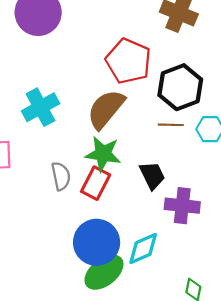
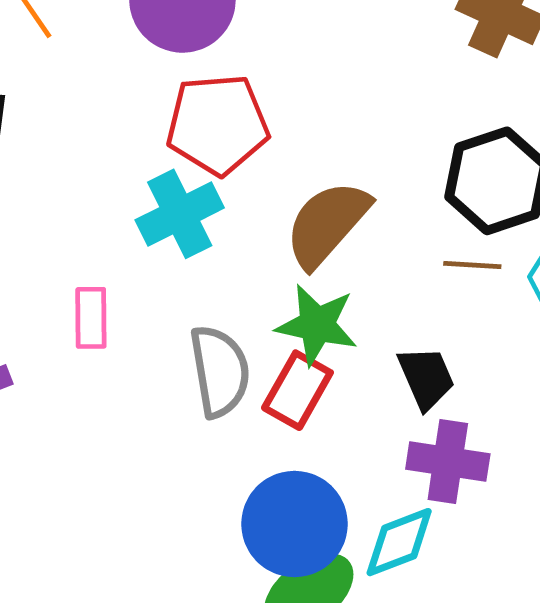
red pentagon: (128, 61) -> (218, 124), moved, turned -30
gray semicircle: (61, 176) -> (220, 371), size x1.4
purple cross: (182, 206) -> (448, 461), moved

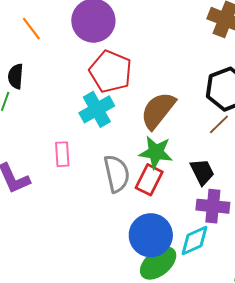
red pentagon: (218, 124) -> (111, 72), turned 30
brown line: (472, 265) -> (219, 124), turned -45

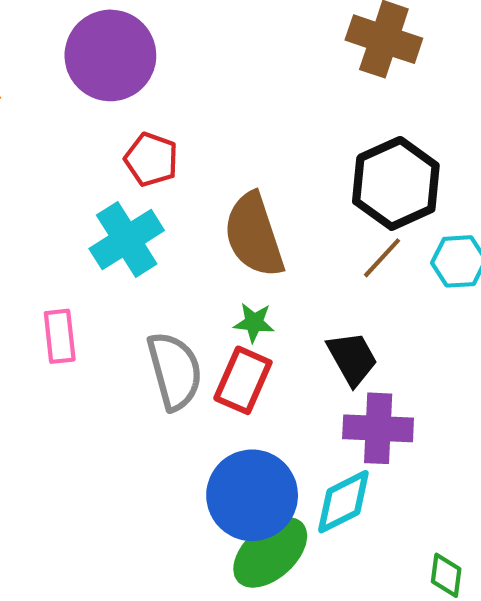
red pentagon: (111, 72) -> (151, 159), size x0.6
brown semicircle: (158, 110) -> (254, 235), turned -54
green star: (156, 152) -> (254, 323), size x0.6

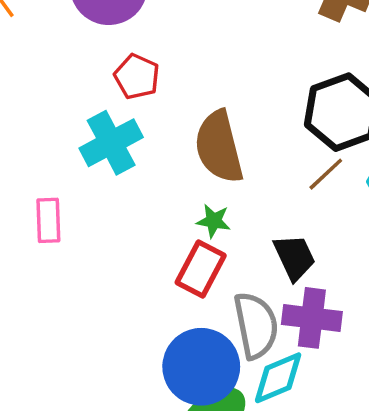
gray semicircle: (175, 371) -> (256, 325), moved

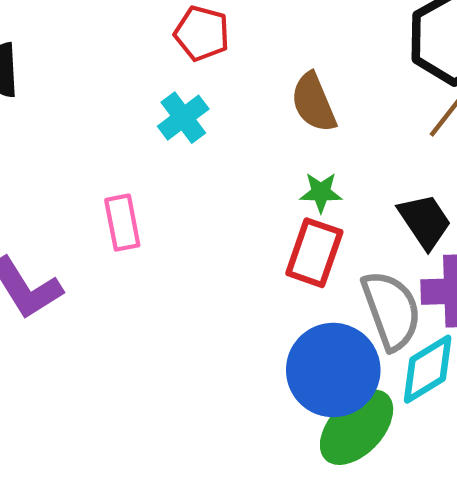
cyan cross: (111, 143) -> (183, 118), size x0.7
brown semicircle: (219, 147) -> (314, 103), size x0.7

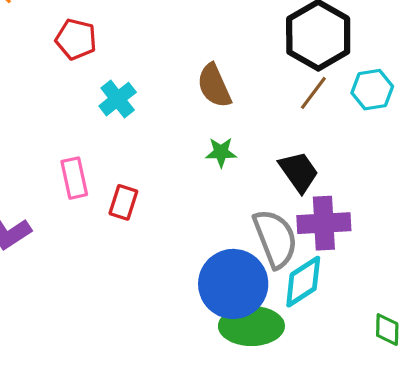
red pentagon: (202, 33) -> (76, 39), moved
red rectangle: (314, 253) -> (123, 202), moved, size x0.7
green ellipse: (357, 427) -> (251, 326), turned 48

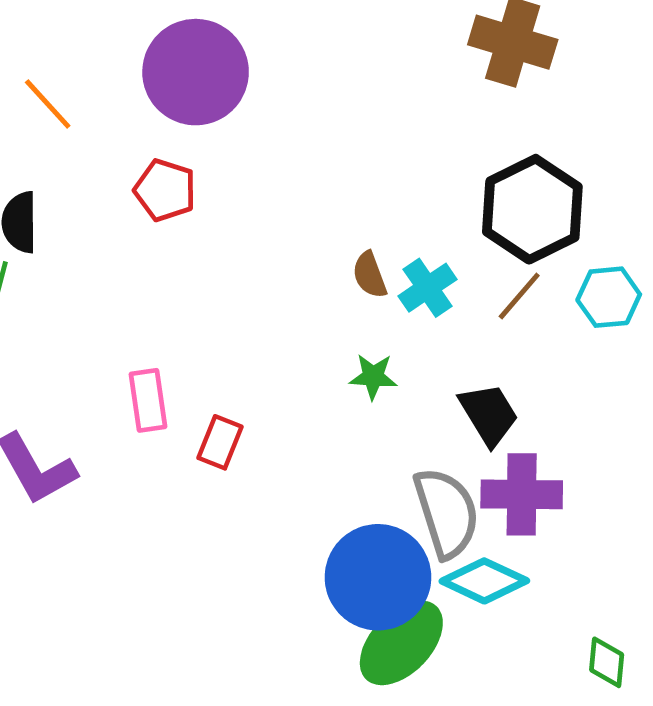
brown semicircle: (214, 86) -> (370, 275), size x0.7
cyan cross: (118, 99) -> (427, 288), moved
cyan diamond: (303, 282) -> (484, 581), turned 54
green ellipse: (251, 326) -> (401, 643), turned -50

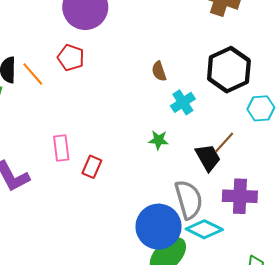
orange line: (48, 104) -> (33, 74), moved
brown semicircle: (370, 275) -> (159, 71), moved
brown line: (519, 296) -> (224, 142), moved
purple cross: (522, 494) -> (240, 196), moved

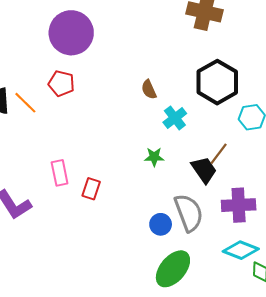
blue circle: (158, 227) -> (161, 224), moved, size x0.5
cyan diamond: (204, 229) -> (241, 250), moved

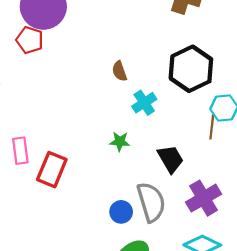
red pentagon: (61, 84) -> (30, 40), moved
brown line: (219, 154) -> (212, 127), moved, turned -35
red rectangle: (91, 189) -> (52, 170), size x1.5
purple cross: (239, 205) -> (204, 198), turned -32

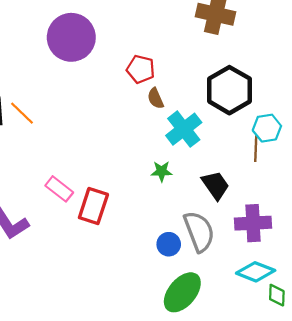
red pentagon: (30, 40) -> (141, 69), moved
cyan cross: (144, 103) -> (184, 129), size x1.4
pink rectangle: (20, 151) -> (59, 189), turned -40
purple cross: (204, 198) -> (253, 223), turned 32

